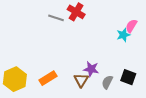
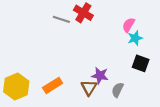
pink semicircle: (131, 26) -> (129, 25), moved
black square: (128, 77) -> (141, 63), moved

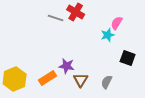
cyan star: (135, 38) -> (108, 35), moved
purple star: (100, 76) -> (67, 66), moved

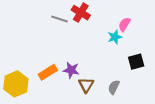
black square: (128, 58) -> (136, 62), turned -35
orange rectangle: (48, 78) -> (48, 72), moved

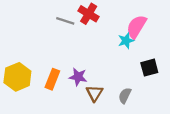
pink semicircle: (124, 24) -> (136, 27), size x1.5
orange rectangle: (48, 72) -> (52, 79), turned -36
yellow hexagon: (16, 84) -> (17, 77), moved

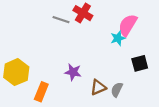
orange rectangle: (52, 79) -> (41, 92), moved
brown triangle: (94, 93) -> (98, 87), moved, turned 35

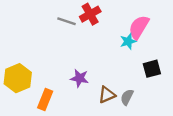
red cross: (83, 13) -> (90, 14), turned 30

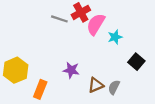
pink semicircle: (139, 27) -> (96, 24), moved
black square: (152, 69) -> (136, 62), turned -35

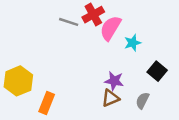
purple star: (71, 70) -> (114, 81), moved
gray semicircle: (114, 87) -> (142, 101), moved

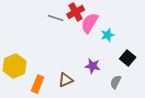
brown triangle: (110, 98) -> (66, 80), moved

